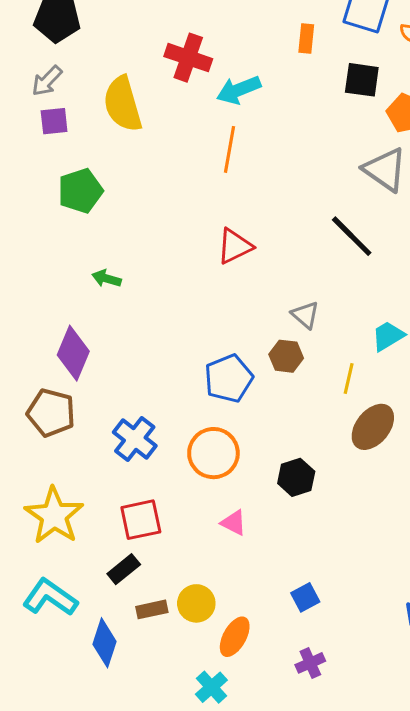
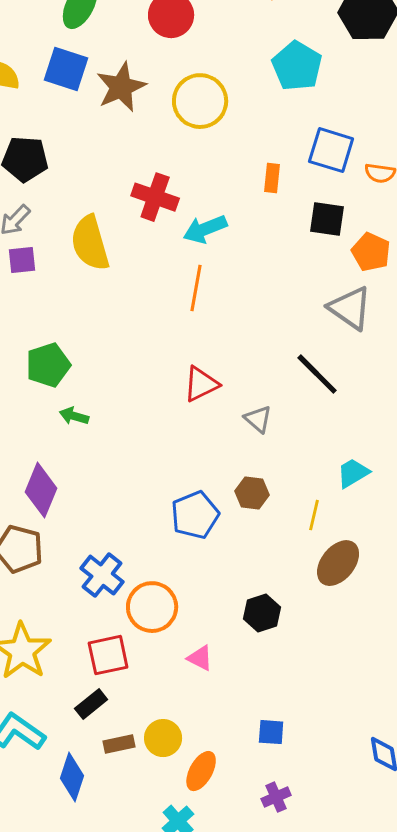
green pentagon: (80, 191) -> (48, 365), moved
gray triangle: (305, 315) -> (258, 419), moved
orange circle: (213, 453) -> (152, 607), moved
blue square: (305, 597) -> (271, 732), turned 32

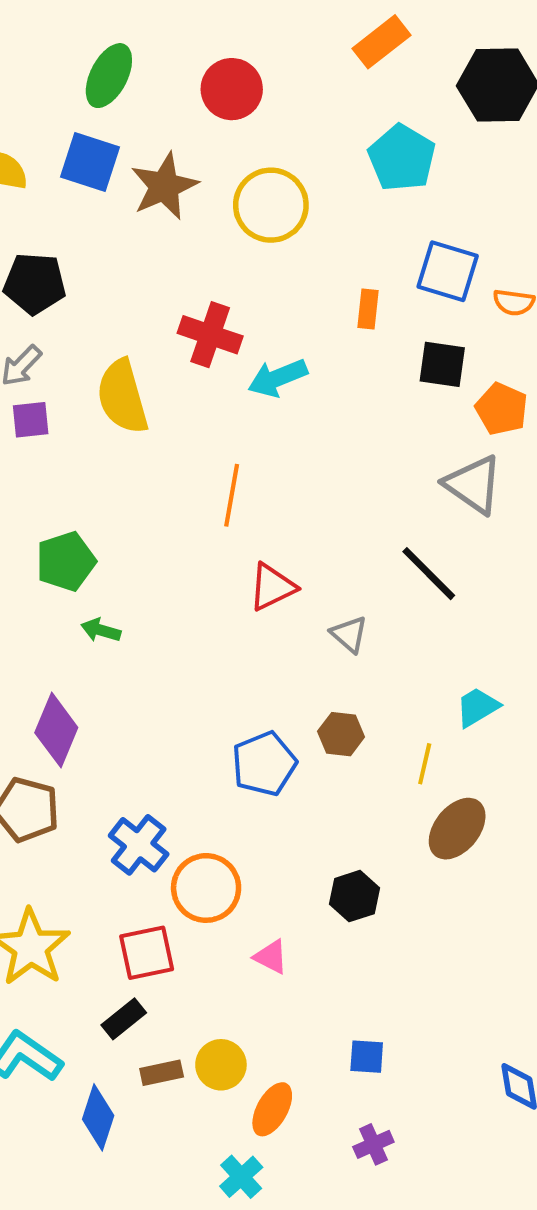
orange line: (196, 288) -> (232, 495), moved

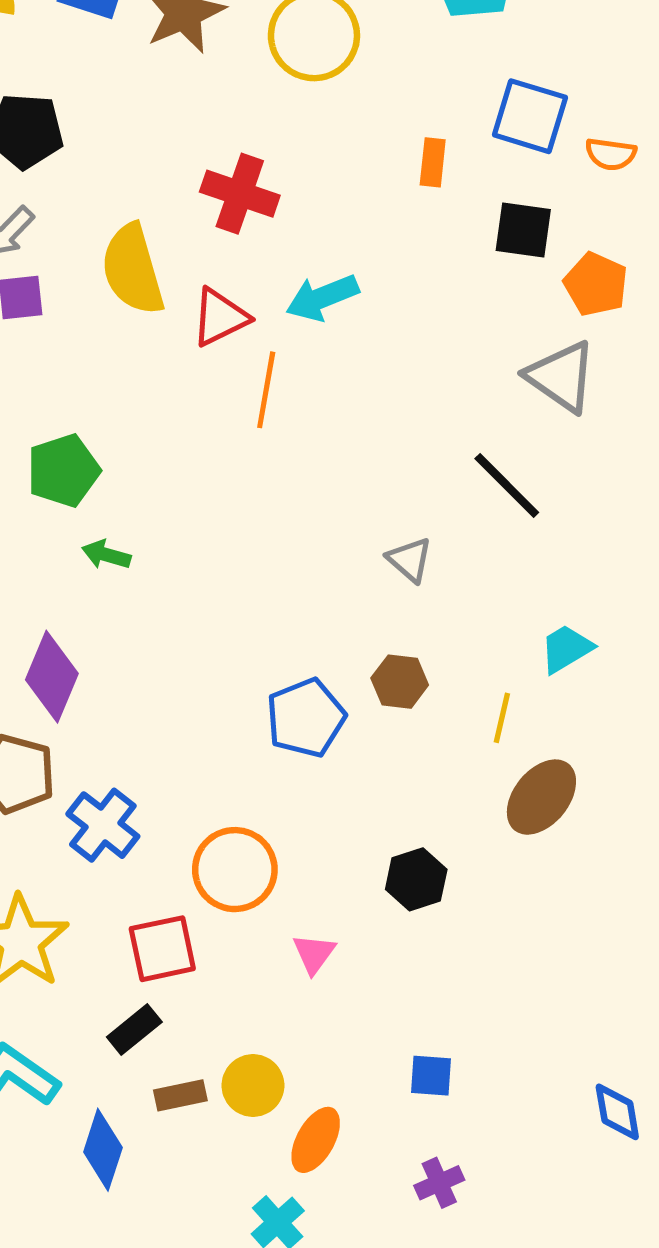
cyan arrow: (278, 378) -> (322, 298), moved
red triangle: (272, 587) -> (220, 317), moved
blue cross: (139, 845) -> (103, 825), moved
pink triangle: (271, 957) -> (314, 954), turned 39

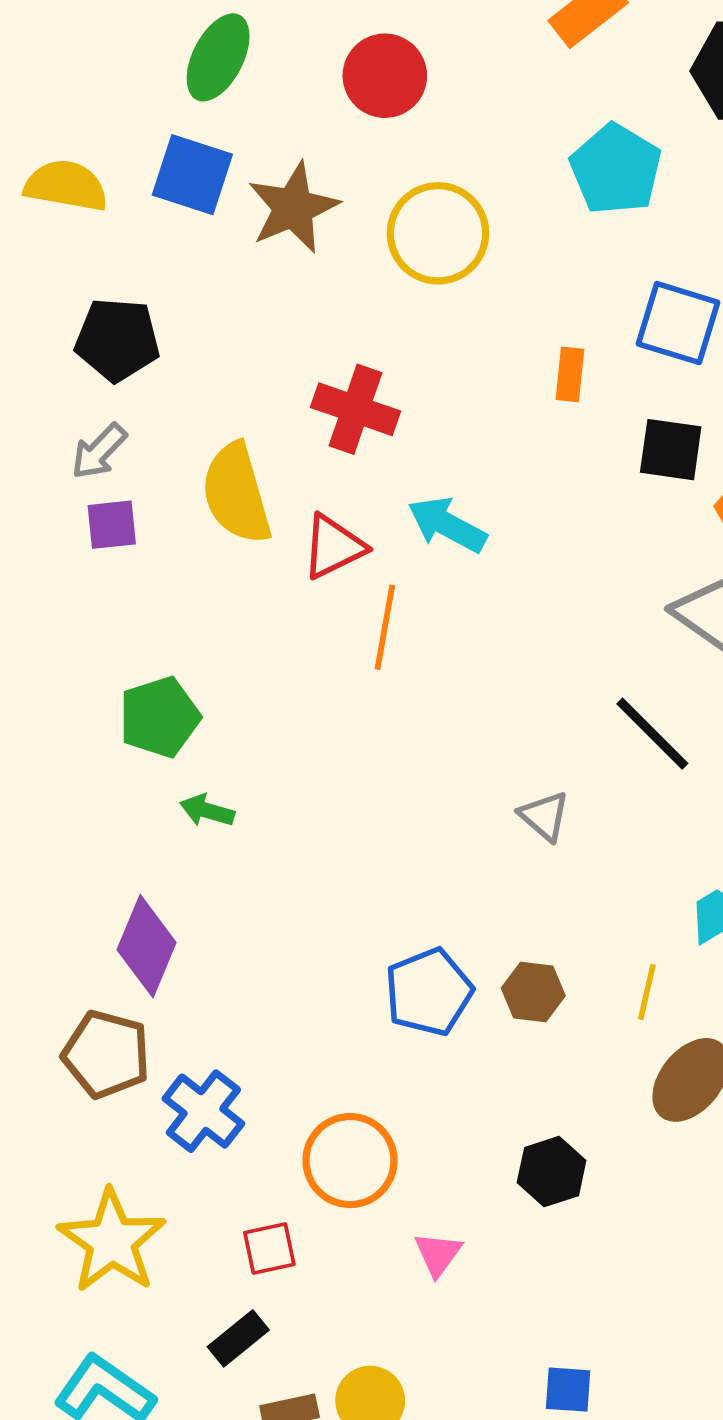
cyan arrow: (322, 298) -> (447, 525), turned 50
brown hexagon: (400, 682) -> (533, 992), moved
red square: (162, 949) -> (269, 1249), size x0.7

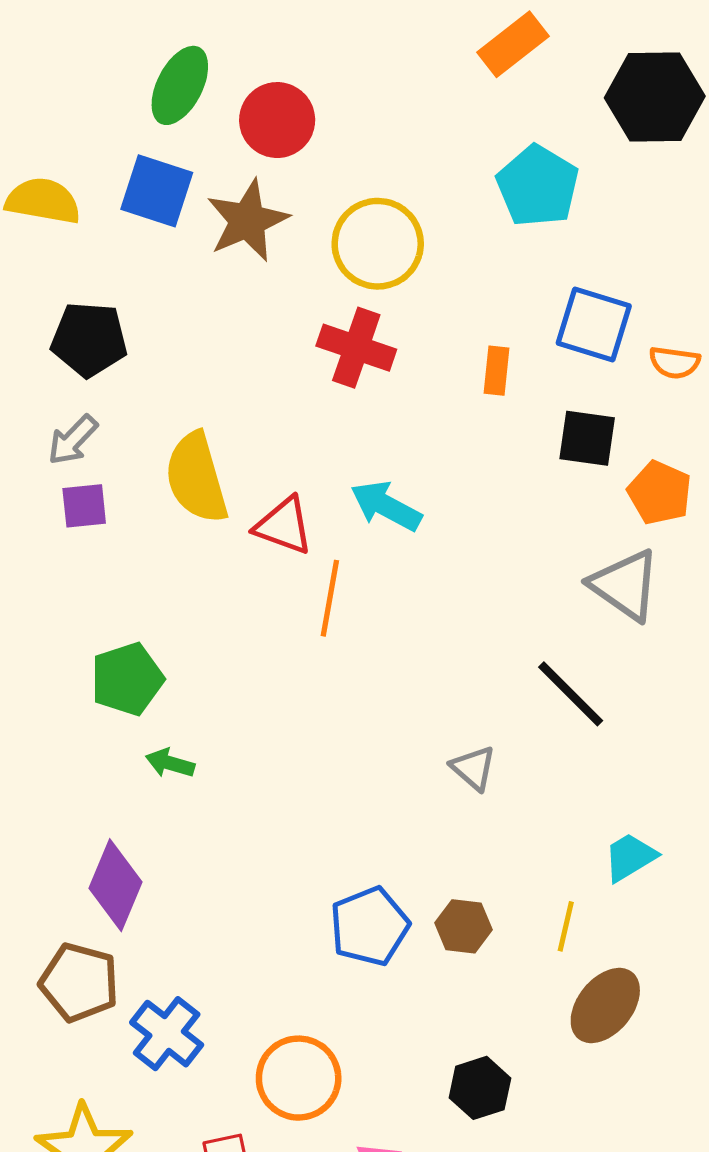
red circle: (385, 76) -> (277, 120), moved
red cross: (356, 409) -> (356, 348), moved
red triangle: (334, 547) -> (284, 526), turned 46

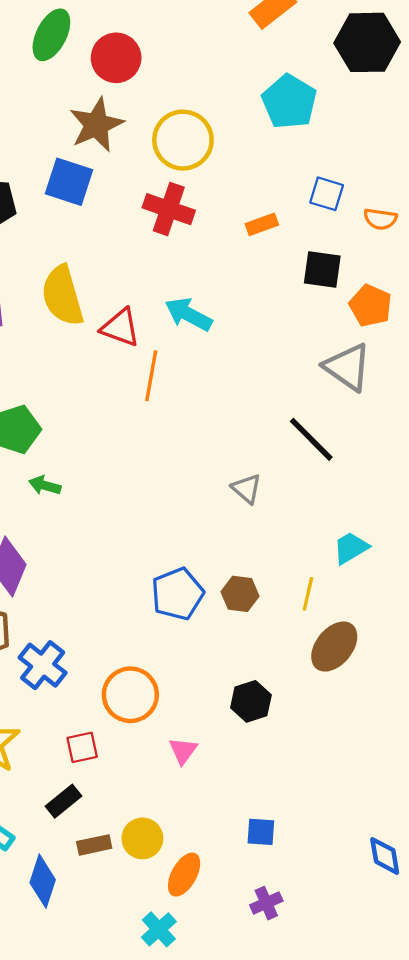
blue square: (157, 191) -> (69, 182), moved
blue square: (594, 325) -> (327, 194), size x0.7
orange rectangle: (496, 371) -> (262, 224), turned 64

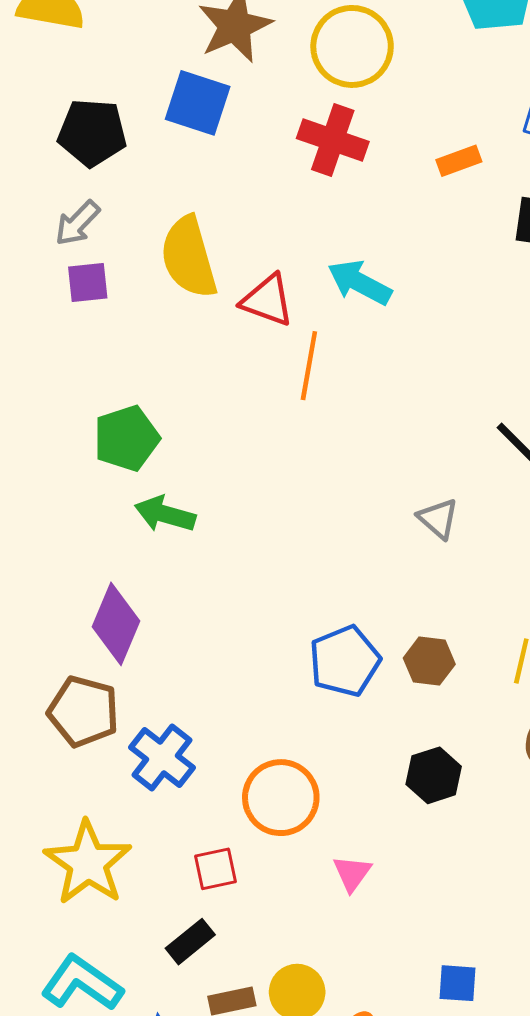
green arrow: (45, 485) -> (165, 514), size x1.4
black hexagon: (251, 701) -> (434, 775), moved

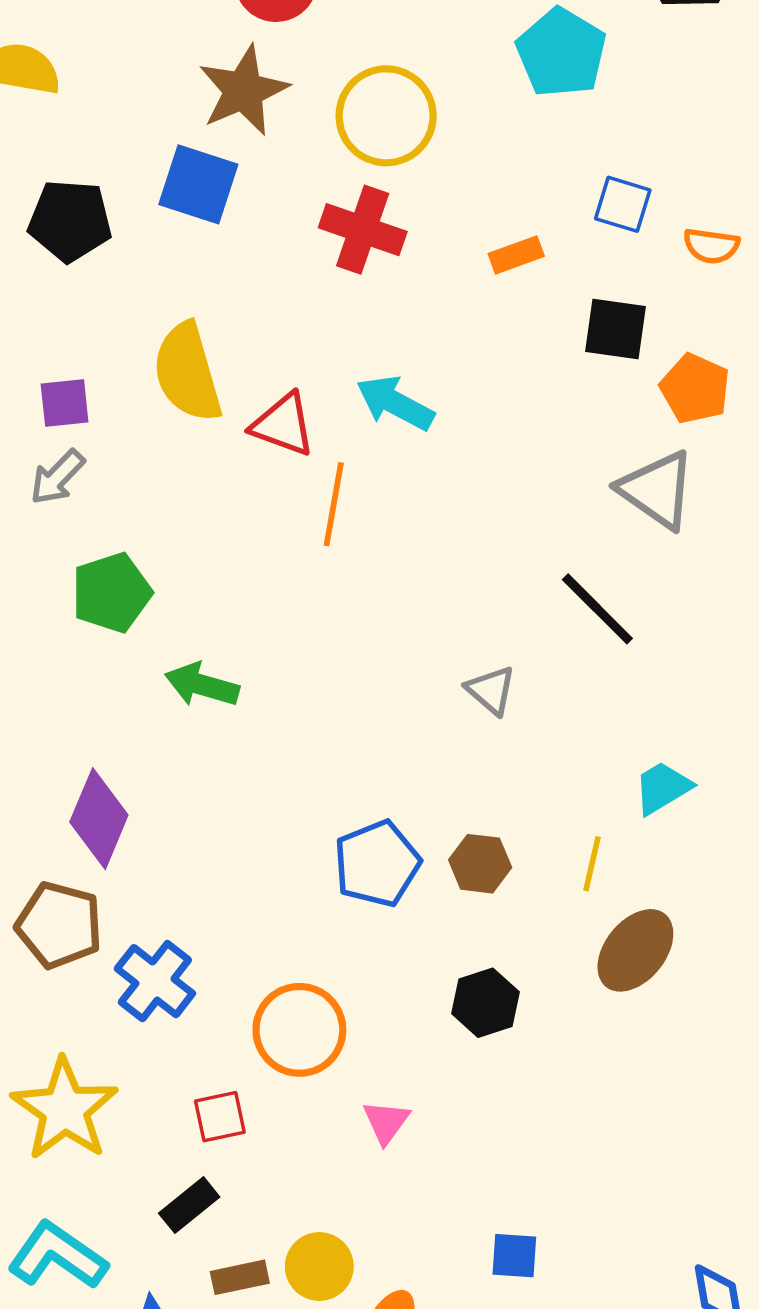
gray arrow: (77, 223) -> (57, 477), moved
green arrow: (165, 514) -> (202, 685), moved

